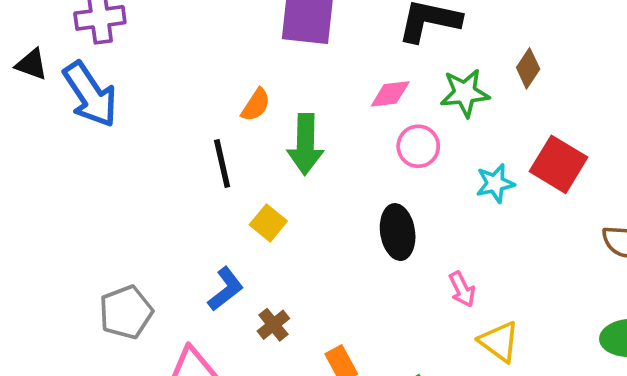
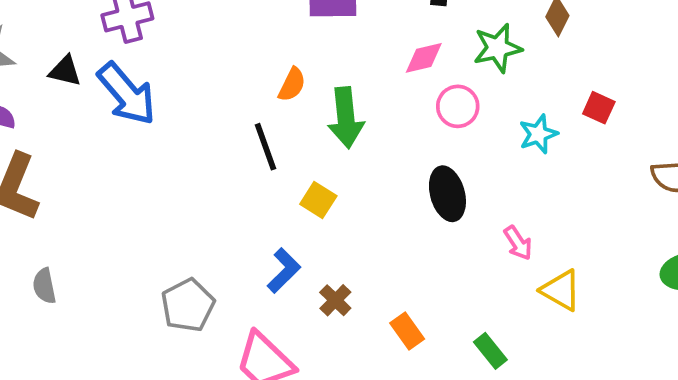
red square: (559, 164) -> (599, 108), size x0.6

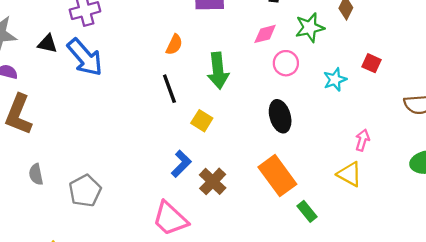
orange semicircle: (292, 85) -> (174, 45), moved
pink arrow: (518, 243) -> (362, 140), moved, turned -130
brown cross: (335, 300) -> (213, 181), size x1.4
gray pentagon: (188, 305) -> (85, 191), moved
orange rectangle: (407, 331) -> (277, 176), moved, size x1.8

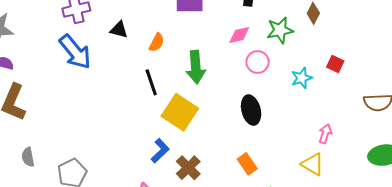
black triangle: (47, 44) -> (119, 30), moved
yellow square: (202, 121) -> (180, 112), size x1.8
orange rectangle: (277, 176) -> (247, 164), size x0.6

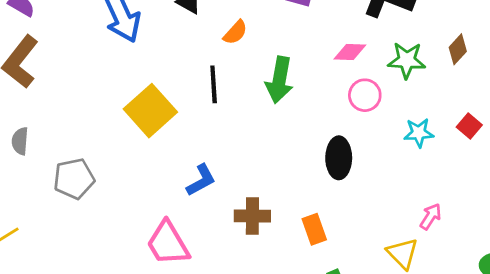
yellow square: (180, 112) -> (150, 111), moved
brown cross: (188, 168) -> (252, 216), moved, turned 30

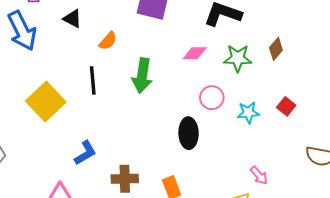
pink circle: (365, 95) -> (212, 98), moved
pink arrow: (431, 217) -> (259, 175), turned 108

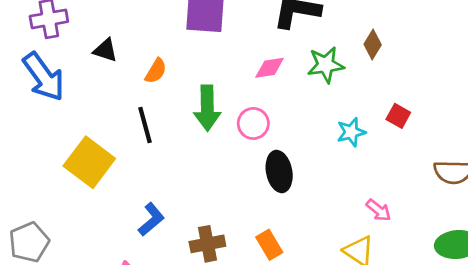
pink circle: (212, 98) -> (253, 123), moved

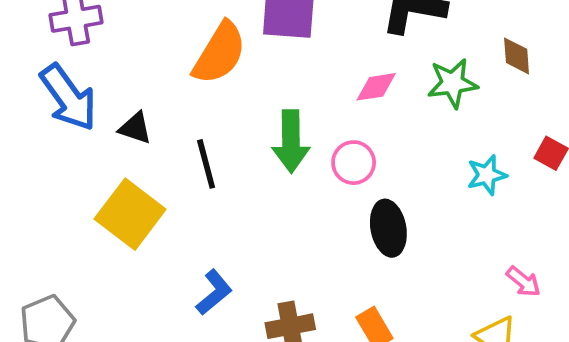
brown diamond: (373, 45) -> (517, 56), turned -36
black triangle: (105, 50) -> (135, 128), moved
orange semicircle: (156, 71) -> (220, 53), moved, size x1.8

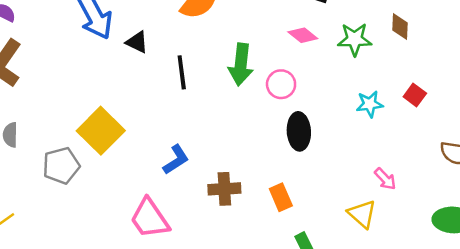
pink diamond: (376, 87) -> (303, 35), turned 40
yellow square: (130, 214) -> (101, 131), moved

